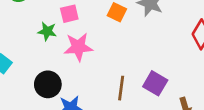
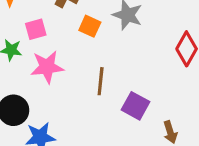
brown line: (121, 88) -> (101, 81), moved

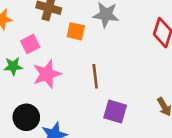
purple square: (136, 106) -> (115, 111), moved

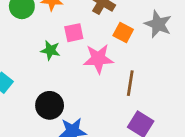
pink star: (47, 74) -> (98, 59), moved

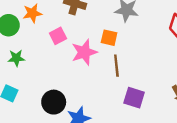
orange square: (123, 33) -> (109, 38), moved
green star: (50, 50) -> (16, 58), moved

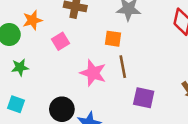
pink star: (84, 52) -> (93, 73), moved, turned -30

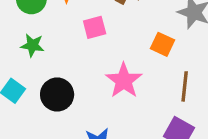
brown line: (123, 67) -> (185, 86), moved
black circle: (62, 109) -> (57, 95), moved

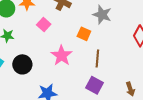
pink square: (95, 27) -> (44, 24), turned -32

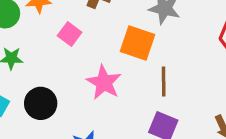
orange square: (84, 34) -> (138, 43), size x1.5

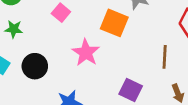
brown line: (164, 81) -> (165, 57), moved

